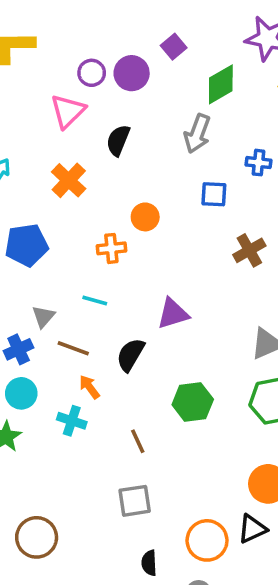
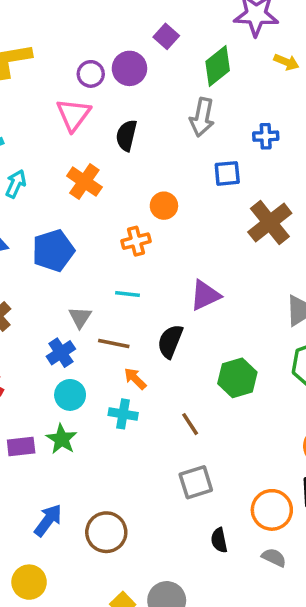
brown cross: (249, 250) -> (270, 223), size x1.4

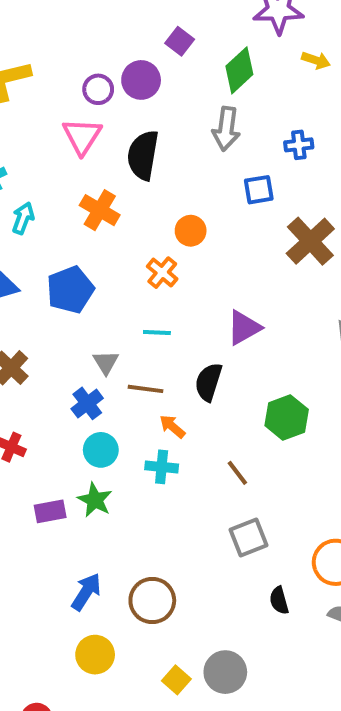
black semicircle: (126, 135) -> (143, 155), size x1.4
orange cross: (136, 241) -> (162, 273), turned -32
yellow circle: (29, 582) -> (95, 655), moved

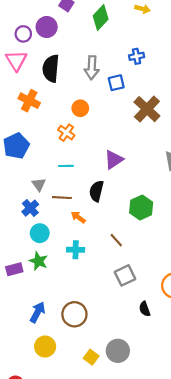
gray arrow: (226, 129) -> (92, 68), moved
cyan cross: (162, 467) -> (76, 250), moved

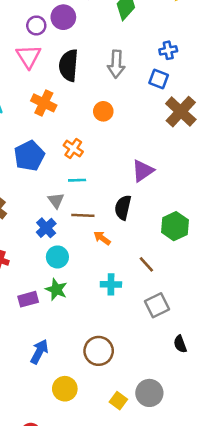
blue square: (116, 83) -> (159, 79), moved, turned 35
orange cross: (66, 133) -> (73, 149), moved
cyan line: (66, 166) -> (77, 180), moved
cyan cross: (76, 250) -> (111, 284), moved
blue arrow: (38, 312) -> (39, 352), moved

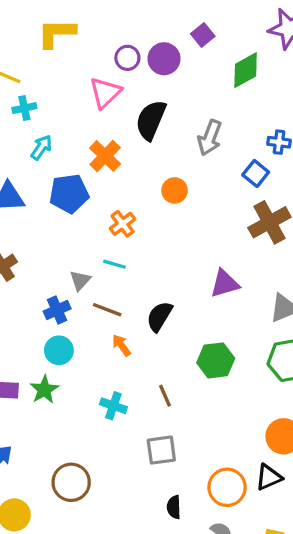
blue pentagon: (29, 156) -> (69, 194), moved
purple triangle: (143, 171) -> (225, 284), moved

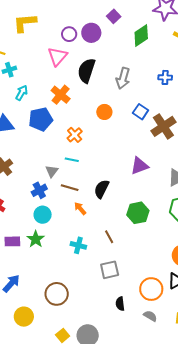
blue square: (256, 173) -> (141, 112), moved

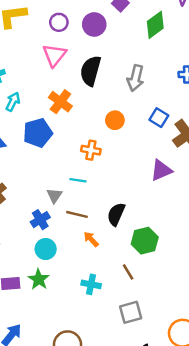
purple circle: (69, 34) -> (59, 22), moved
orange cross: (75, 135) -> (91, 150), moved, turned -35
purple triangle: (139, 166) -> (161, 170), moved
green hexagon: (138, 213) -> (145, 241), moved

